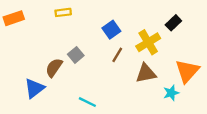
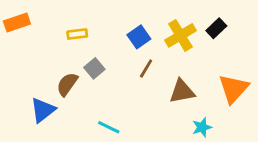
yellow rectangle: (63, 12) -> (77, 34), moved
yellow cross: (148, 42) -> (180, 35), moved
cyan star: (171, 93) -> (202, 127), moved

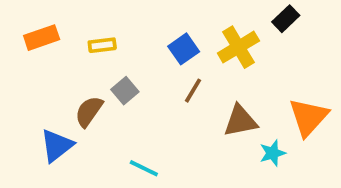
orange rectangle: (17, 23) -> (42, 38), moved
black rectangle: (216, 28) -> (286, 19), moved
cyan star: (202, 127) -> (273, 153), moved

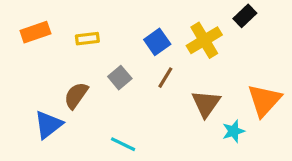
gray square: (125, 91) -> (120, 78), moved
brown triangle: (240, 121) -> (206, 104), turned -44

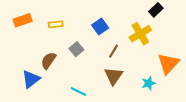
yellow cross: (204, 40) -> (140, 34), moved
brown line: (165, 78) -> (114, 51), moved
brown triangle: (206, 104) -> (114, 76), moved

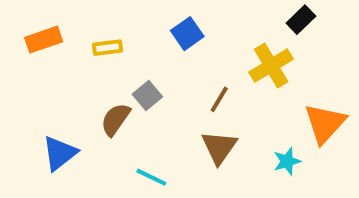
blue square: (100, 26) -> (187, 34), moved
brown semicircle: (48, 61) -> (115, 119), moved

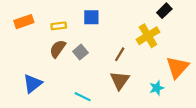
blue square: (187, 34) -> (91, 17), moved, turned 35
brown semicircle: (115, 119) -> (58, 49), moved

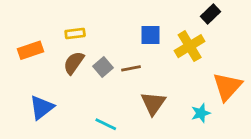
blue square: (91, 17) -> (150, 35), moved
orange rectangle: (24, 22) -> (30, 50), moved
brown line: (120, 54) -> (131, 68), moved, turned 48

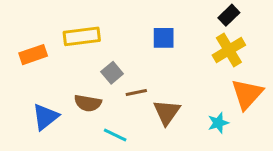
yellow rectangle: (75, 33) -> (82, 36), size x1.6
yellow cross: (190, 46) -> (229, 50), moved
brown semicircle: (74, 63) -> (88, 103), moved, turned -115
brown line: (131, 68) -> (136, 93), moved

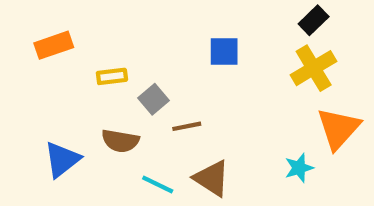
yellow rectangle: (82, 36) -> (112, 76), moved, size x0.6
orange rectangle: (33, 55) -> (54, 45), moved
brown triangle: (167, 112) -> (212, 178), moved, turned -32

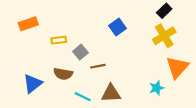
blue square: (224, 51) -> (117, 27), turned -35
brown triangle: (212, 178) -> (111, 93), turned -36

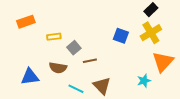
blue square: (117, 27) -> (121, 36), moved, turned -35
blue triangle: (33, 84) -> (30, 77), turned 30
brown triangle: (111, 93) -> (102, 86), turned 48

